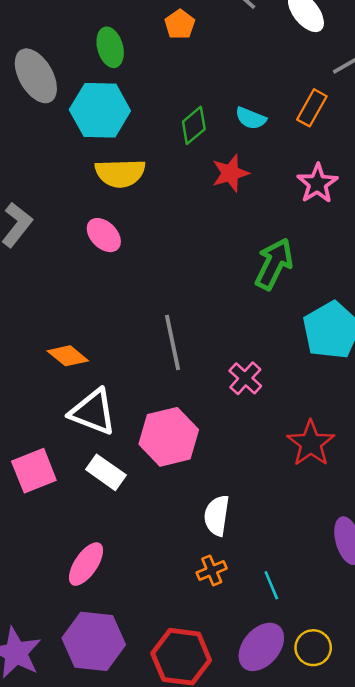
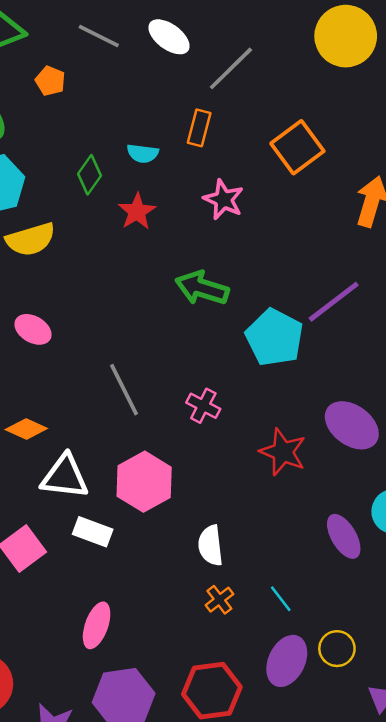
pink ellipse: (104, 235) -> (33, 329), moved
green arrow: (274, 264) -> (202, 288), turned -84

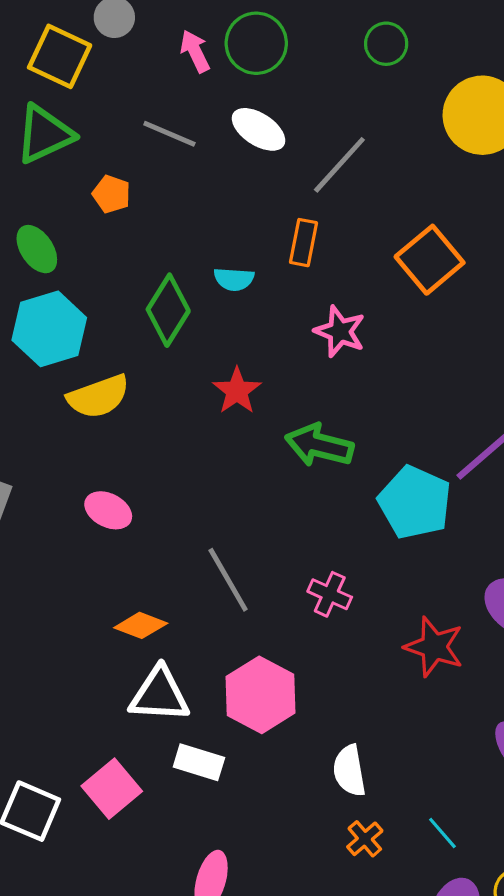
green diamond: (90, 175) -> (168, 310), size x1.4
red star: (137, 212) -> (237, 391), moved
orange diamond: (26, 429) -> (141, 625), moved

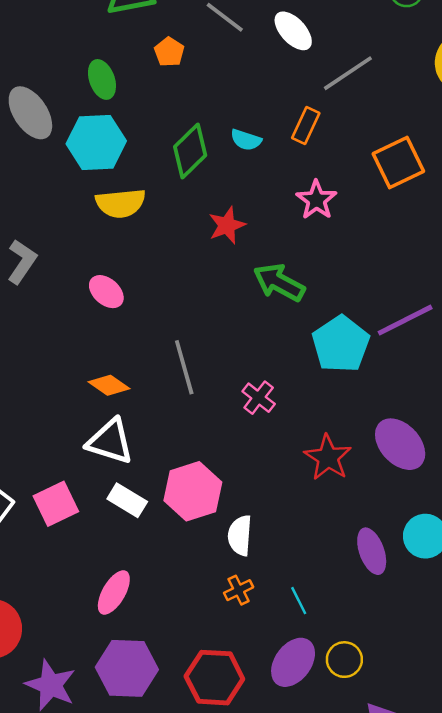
pink hexagon: (261, 695) -> (193, 491), moved

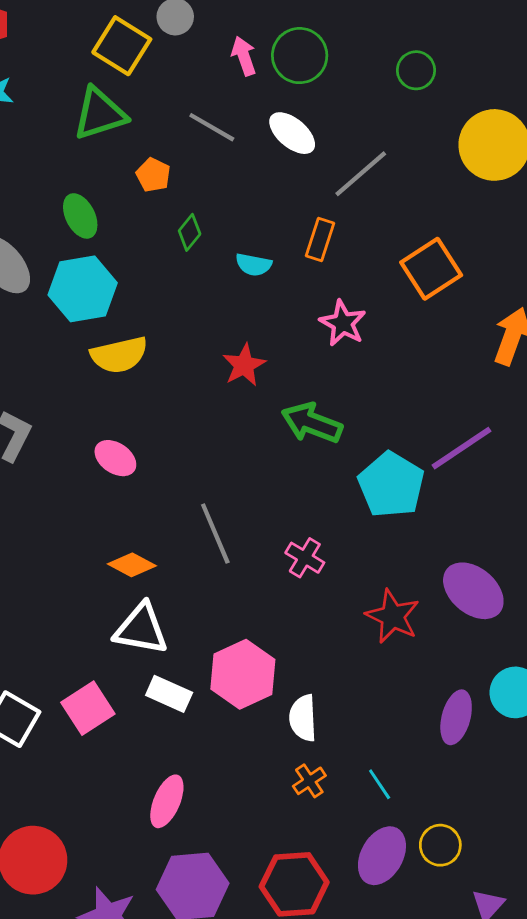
green diamond: (190, 151) -> (190, 232), moved, size x0.6
purple ellipse: (372, 551) -> (456, 717), turned 42

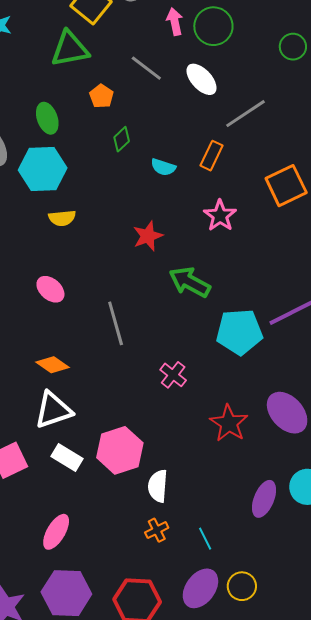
yellow semicircle: (119, 355) -> (62, 218), size x0.7
cyan pentagon: (391, 485) -> (239, 332), turned 30
gray line: (215, 534) -> (116, 323), moved
white triangle: (141, 629) -> (53, 410), turned -36

